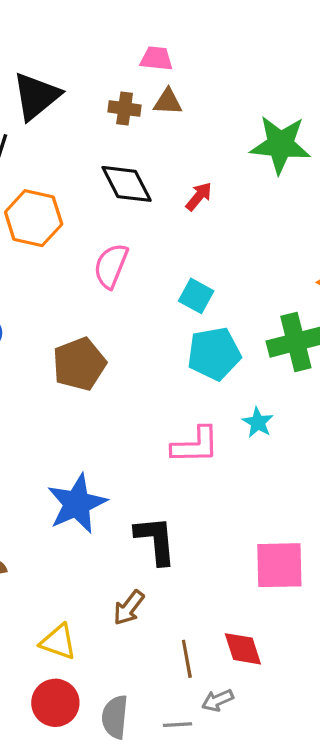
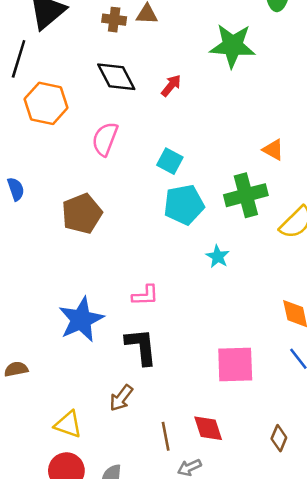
pink L-shape: (195, 445) -> (145, 295), moved, size x0.7

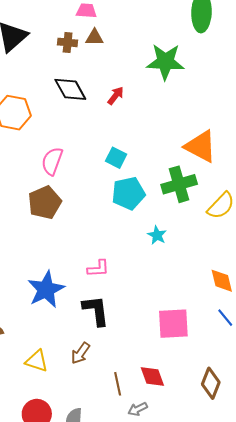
pink semicircle: (105, 139) -> (52, 161), moved
orange triangle: (273, 150) -> (201, 146), size x1.8
yellow triangle: (68, 424) -> (37, 361), moved
brown diamond: (279, 438) -> (211, 383), size x1.4

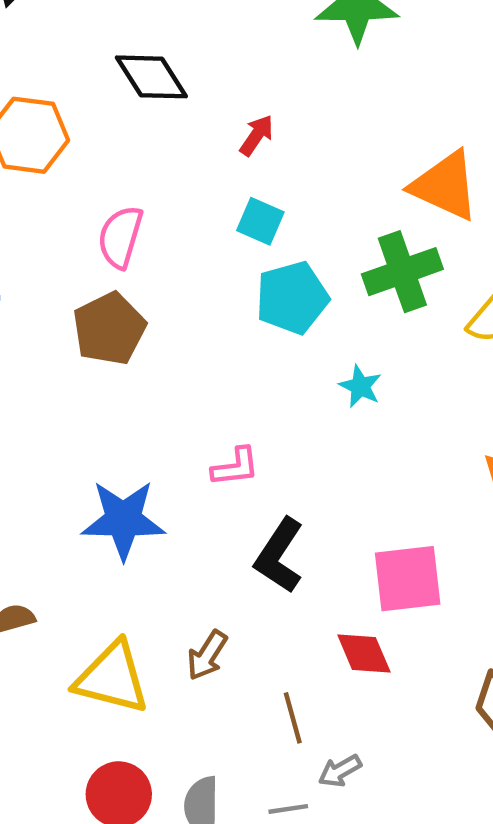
red arrow: (116, 96) -> (257, 135), moved
blue star: (46, 289) -> (123, 520), turned 30
black L-shape: (96, 311) -> (279, 556), moved, turned -136
yellow triangle: (37, 361) -> (112, 678), size x1.5
red diamond: (152, 376) -> (364, 654), moved

